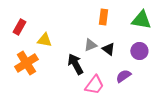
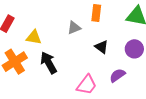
gray triangle: (90, 45) -> (74, 28), moved
black arrow: (75, 64) -> (49, 63), moved

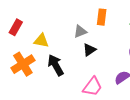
black triangle: (102, 47) -> (89, 50), moved, turned 48

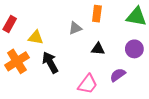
black triangle: (89, 50) -> (98, 49), moved, turned 40

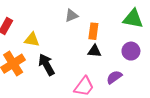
orange rectangle: (97, 14) -> (93, 31), moved
gray triangle: (75, 28) -> (71, 16), moved

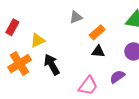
orange rectangle: (93, 31) -> (97, 32), turned 42
yellow triangle: (32, 40) -> (38, 40), turned -35

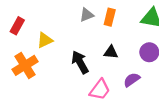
orange rectangle: (97, 32) -> (110, 17), moved, turned -35
black arrow: (52, 65) -> (80, 62), moved

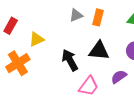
black triangle: (111, 52) -> (99, 51), size x1.5

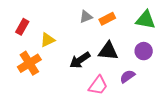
orange rectangle: (98, 17) -> (107, 19), turned 49
black arrow: (70, 60) -> (80, 60), turned -95

